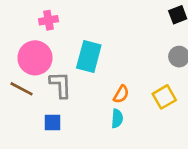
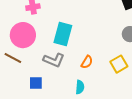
gray L-shape: (61, 85) -> (54, 60), moved, turned 115
cyan semicircle: (117, 118) -> (80, 87), moved

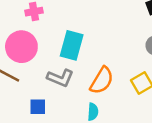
orange semicircle: (87, 62) -> (102, 80), size x1.6

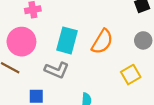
orange semicircle: (102, 80) -> (102, 42), moved

